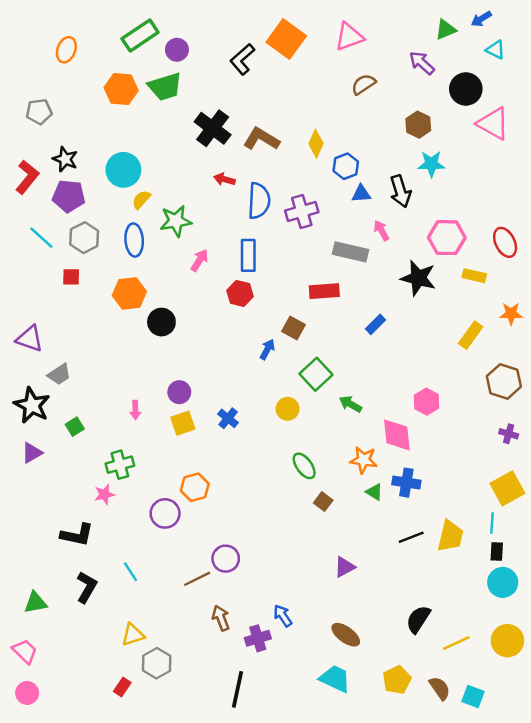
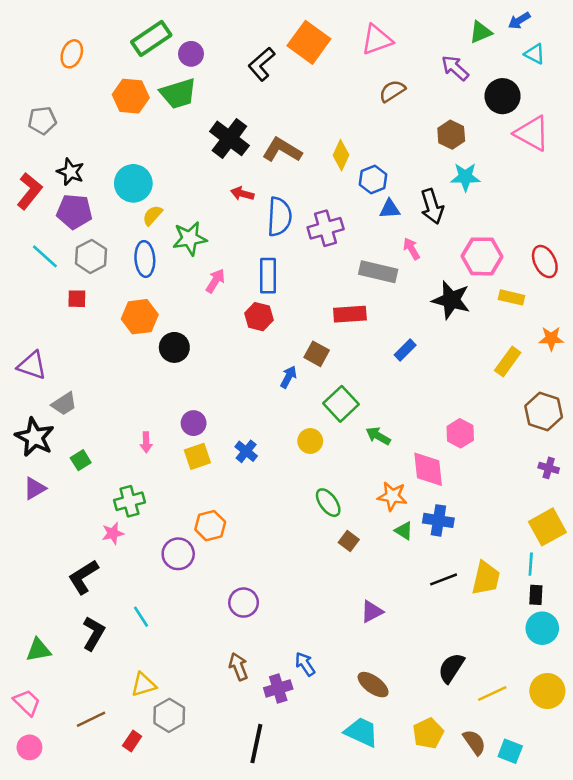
black L-shape: (77, 535) -> (83, 577), turned 136
brown line: (197, 579) -> (91, 719), moved

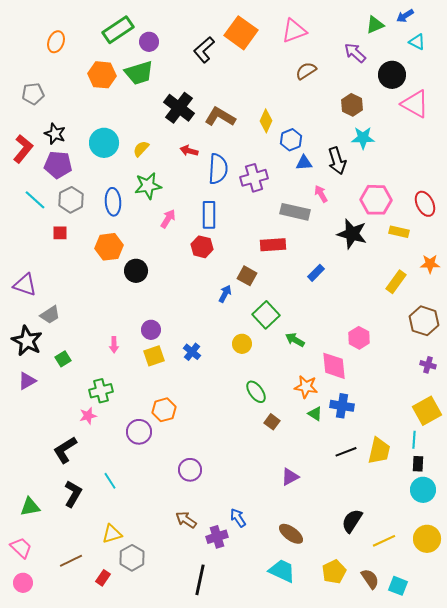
yellow semicircle: (153, 215) -> (141, 149), moved
brown arrow: (238, 667) -> (186, 520), turned -35

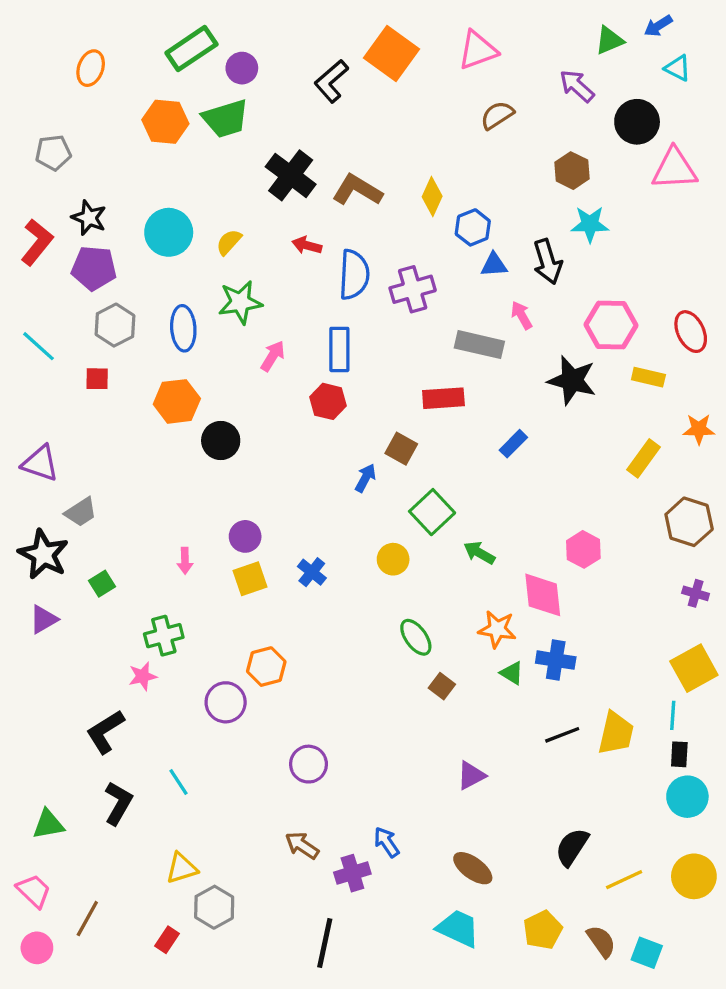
pink triangle: (415, 104) -> (674, 169), turned -32
cyan line: (35, 200) -> (39, 346), moved
brown line: (71, 561) -> (87, 919), moved, turned -35

